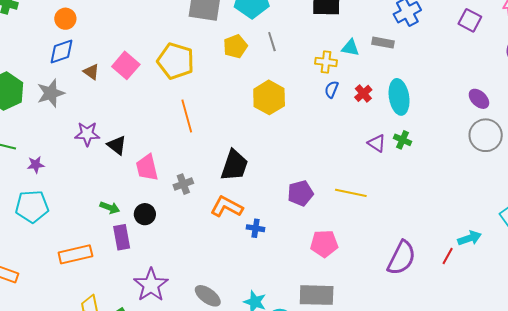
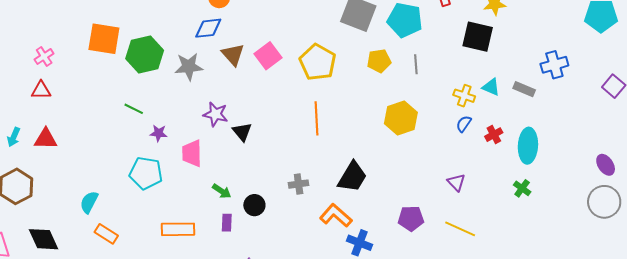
brown triangle: (91, 72) -> (233, 55), size x1.4
purple triangle: (377, 143) -> (456, 182), moved
pink trapezoid: (147, 168) -> (192, 153), moved
blue cross: (256, 228) -> (359, 243), size x1.4
purple rectangle: (122, 237) -> (227, 223), size x0.7

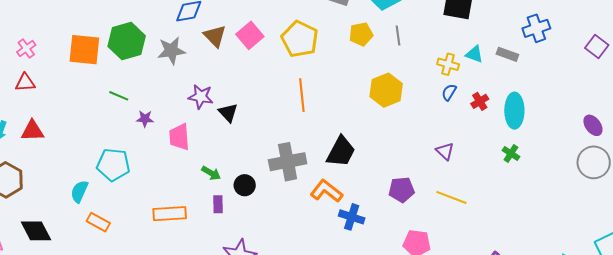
orange square: (104, 39) -> (84, 50), moved
cyan pentagon: (146, 173) -> (113, 165), moved
gray cross: (299, 184) -> (288, 162), size x1.8

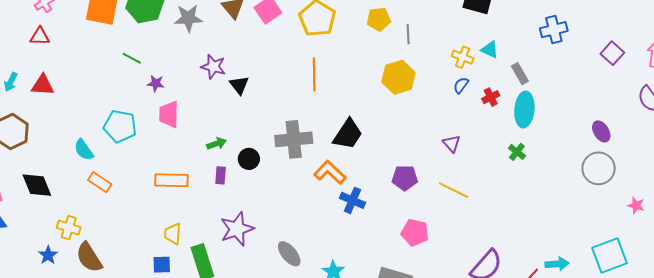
gray line: (398, 35) -> (408, 34), moved
gray rectangle: (507, 54) -> (520, 74), moved, turned 35
pink trapezoid: (179, 137) -> (169, 114), moved
green arrow: (211, 173) -> (217, 144), turned -54
cyan semicircle: (79, 191) -> (84, 150), turned -65

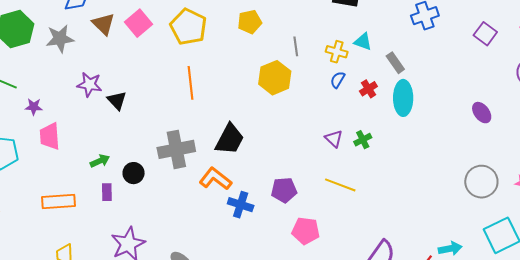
gray line: (408, 34) -> (296, 46), moved
green cross: (517, 152) -> (363, 140), moved, turned 30
gray circle: (599, 168) -> (481, 182), moved
purple pentagon: (405, 178) -> (284, 190), moved

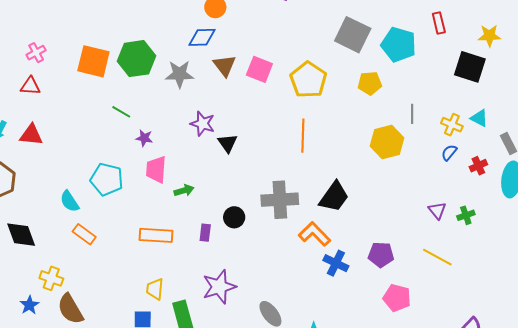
pink square: (138, 23) -> (259, 69), turned -36
green arrow: (100, 161) -> (184, 190), moved

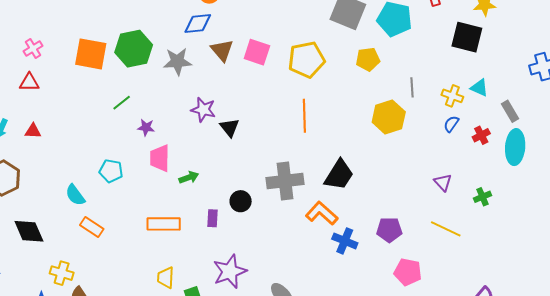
yellow pentagon: (308, 80) -> (306, 60), turned 30
green line: (121, 112) -> (122, 103), turned -66
red triangle: (31, 135) -> (33, 131), size x0.7
cyan pentagon: (107, 179) -> (111, 171), size x0.7
green cross: (466, 215) -> (482, 197), moved

